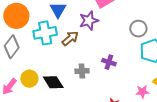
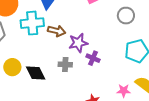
purple star: (89, 21) -> (78, 43), moved
gray circle: (138, 29) -> (126, 16), moved
brown arrow: (70, 38) -> (57, 31), turned 48

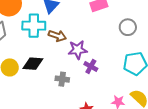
gray cross: (65, 65) -> (62, 79), moved
black diamond: (36, 73) -> (33, 64), moved, turned -65

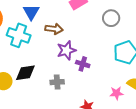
cyan cross: (34, 26) -> (19, 35), turned 30
brown arrow: (57, 36) -> (54, 29), moved

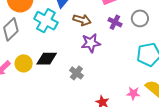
purple cross: (83, 64) -> (115, 22), moved
gray cross: (57, 82) -> (76, 73), turned 32

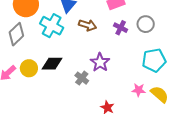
purple star: (91, 43) -> (100, 62), moved, turned -30
pink star: (133, 93) -> (139, 90), moved

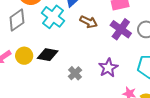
purple cross: (121, 28) -> (121, 29), size x1.5
purple star: (100, 62) -> (108, 68), moved

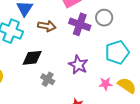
black diamond: (48, 55) -> (32, 58), moved

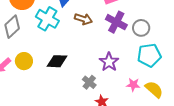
gray circle: (104, 18) -> (141, 28), moved
black diamond: (32, 58) -> (57, 61), moved
gray cross: (48, 79) -> (89, 82), moved

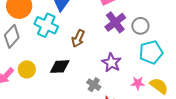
brown arrow: (83, 19) -> (78, 38), moved, turned 102
purple cross: (116, 22) -> (115, 22), turned 30

